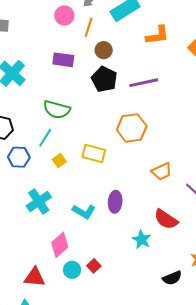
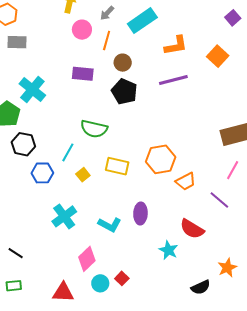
purple line: (144, 83) -> (173, 80), moved
green semicircle: (57, 110) -> (94, 129), moved
orange hexagon: (132, 128) -> (161, 159), moved

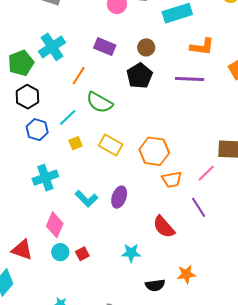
orange line: (107, 40) -> (79, 76), moved
pink line: (233, 170) -> (206, 173), moved
cyan star: (169, 250) -> (131, 253), moved, turned 30
pink diamond: (87, 259) -> (55, 225), turned -40

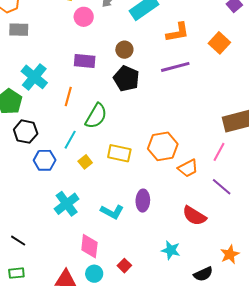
green semicircle: (99, 103) -> (96, 116), turned -72
cyan circle: (60, 252) -> (94, 274), moved
cyan star: (131, 253) -> (171, 250), turned 30

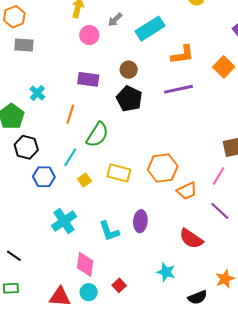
cyan cross: (34, 77) -> (37, 93), size x0.6
cyan L-shape: (112, 212) -> (109, 231), turned 40

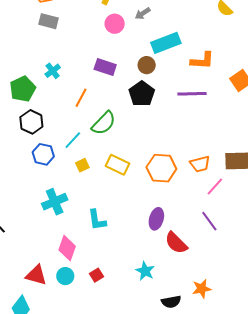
cyan rectangle: (150, 29) -> (166, 43), moved
orange trapezoid: (187, 191) -> (200, 164), moved
purple ellipse: (140, 221) -> (156, 219), moved

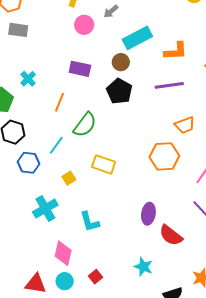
orange trapezoid: (200, 164) -> (185, 125), moved
yellow square: (82, 165) -> (69, 178), moved
orange hexagon: (161, 168) -> (164, 156), moved

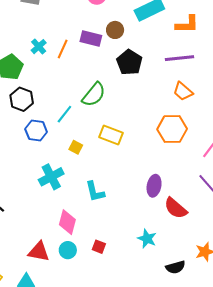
brown circle: (121, 62) -> (115, 30), moved
orange line: (59, 102) -> (63, 49), moved
orange trapezoid: (185, 125) -> (183, 91), moved, turned 60
yellow square: (69, 178) -> (76, 147), turned -32
red square: (96, 277) -> (99, 247), turned -32

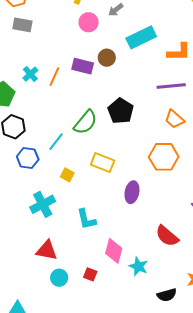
black pentagon: (129, 62) -> (121, 111), moved
purple ellipse: (154, 186) -> (132, 192), moved
pink diamond: (67, 222) -> (114, 251), moved
red triangle: (39, 252) -> (47, 250), moved

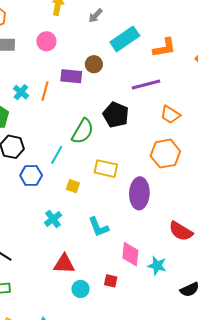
pink circle: (89, 22) -> (46, 41), moved
purple line: (171, 86) -> (146, 85), moved
purple ellipse: (132, 192) -> (139, 193), size x1.4
cyan cross: (43, 204) -> (53, 219), size x0.7

